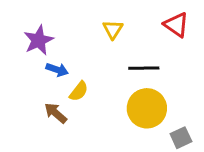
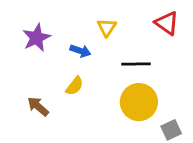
blue arrow: (57, 70) -> (80, 51), moved
brown arrow: (56, 113) -> (38, 106), moved

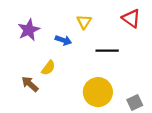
yellow semicircle: (75, 86) -> (48, 68), moved
yellow circle: (139, 102) -> (98, 92), moved

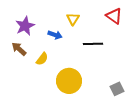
brown arrow: (30, 84) -> (19, 49), moved
yellow circle: (98, 92) -> (69, 81), moved

